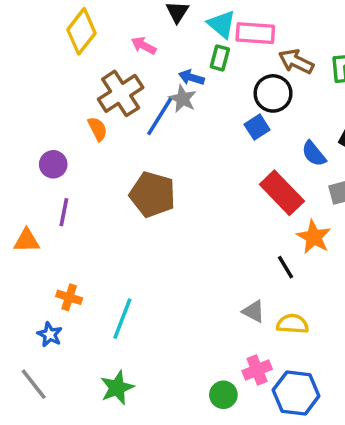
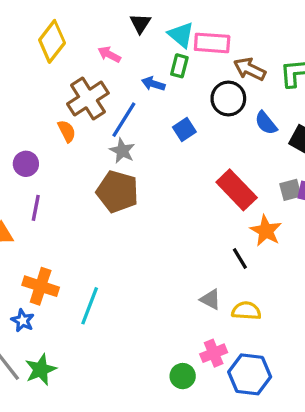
gray star: (183, 99) -> (122, 151), moved
blue square: (257, 127) -> (184, 130), moved
blue semicircle: (314, 154) -> (266, 123), moved
orange cross: (69, 297) -> (41, 286), size x1.5
green star: (117, 388) -> (41, 370), moved

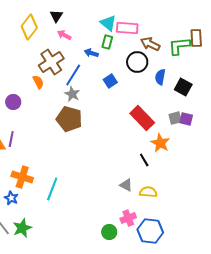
black triangle: (140, 23) -> (56, 16), moved
blue semicircle: (266, 123) -> (160, 77), turned 49
purple line: (36, 208) -> (11, 139), moved

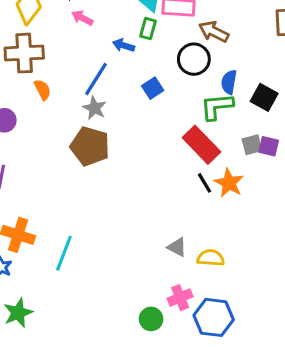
green L-shape: (179, 46) -> (217, 107), moved
brown cross: (51, 62) -> (24, 53), moved, turned 30
black line: (144, 160) -> (205, 183), moved

